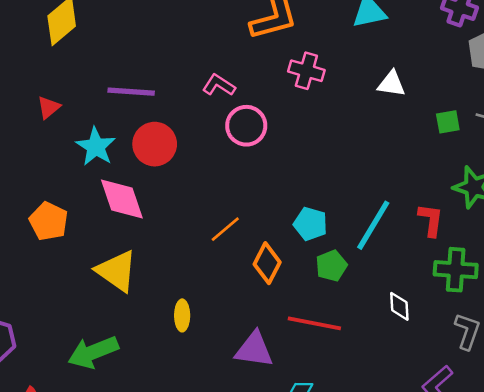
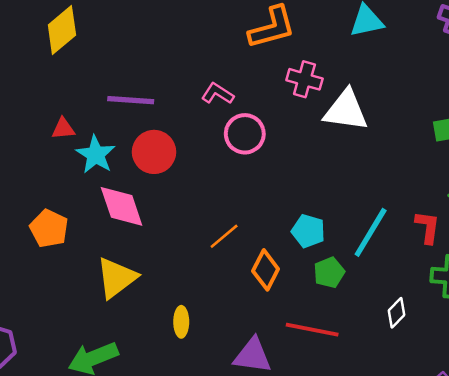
white triangle: (392, 84) -> (346, 110), moved, size x1.6
red triangle: (49, 107) -> (63, 129), moved, turned 35
yellow triangle: (117, 271) -> (116, 278), turned 48
white diamond: (399, 306) -> (396, 313), turned 48

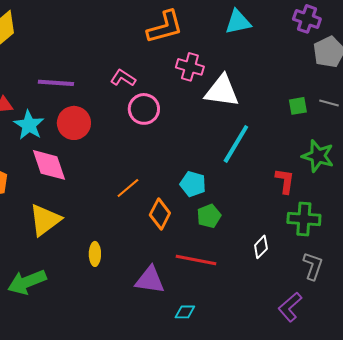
cyan line: (371, 232) -> (236, 144), moved

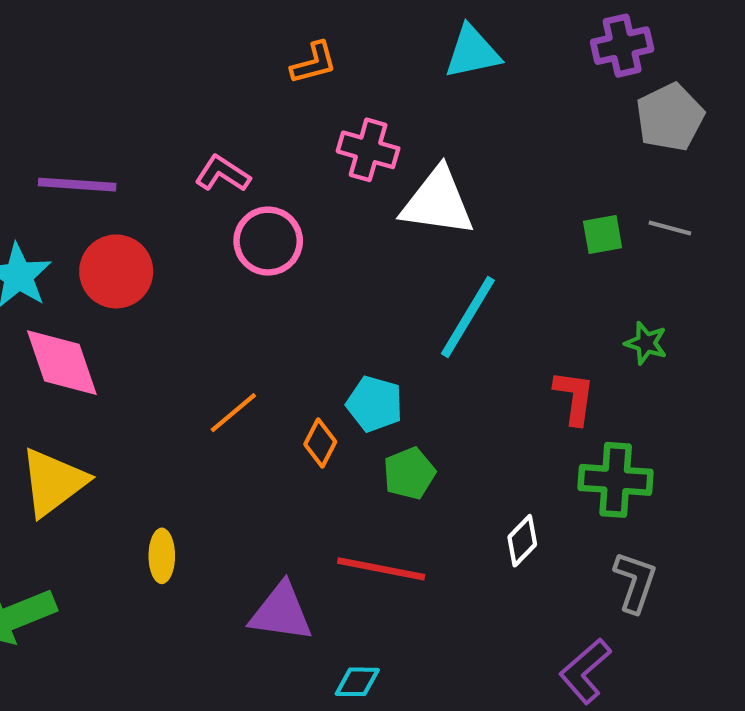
purple cross: (307, 19) -> (622, 46), turned -32
orange L-shape: (165, 27) -> (314, 63), size x0.6
green star: (318, 156) -> (646, 343), size x0.6
orange diamond: (160, 214) -> (320, 443), moved, size x0.7

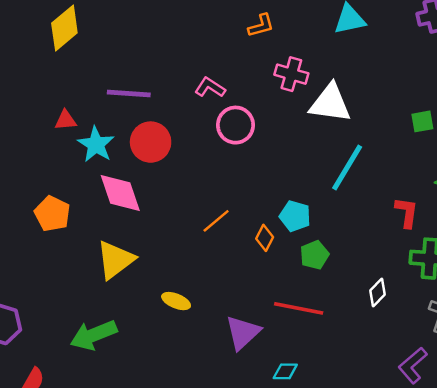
yellow ellipse: (162, 556) -> (176, 301), turned -68
purple triangle: (281, 612) -> (243, 333), turned -51

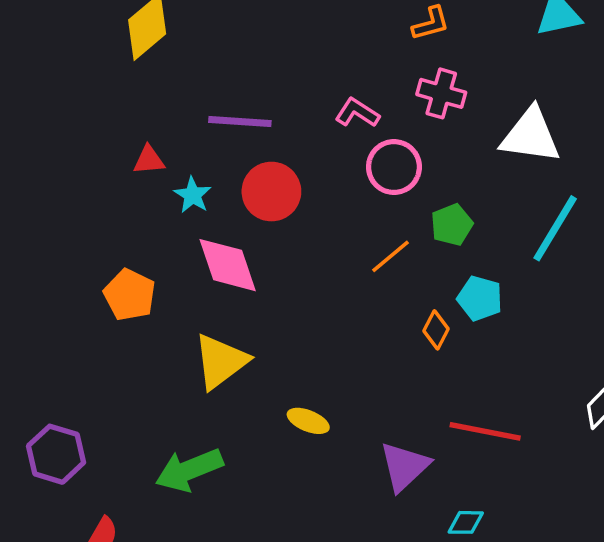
pink cross: (291, 74) -> (441, 93), moved
cyan star: (96, 144) -> (193, 195), size x0.7
orange line: (216, 221) -> (390, 256), moved
green pentagon: (314, 255) -> (452, 225), moved

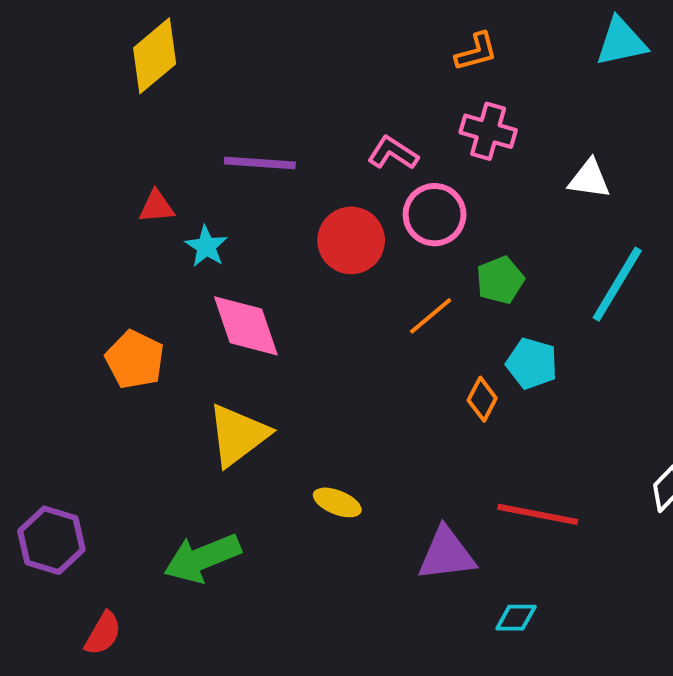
white triangle: (531, 135) -> (589, 179), size x0.6
red circle: (271, 192) -> (351, 240), moved
purple triangle: (404, 466) -> (446, 554), turned 36

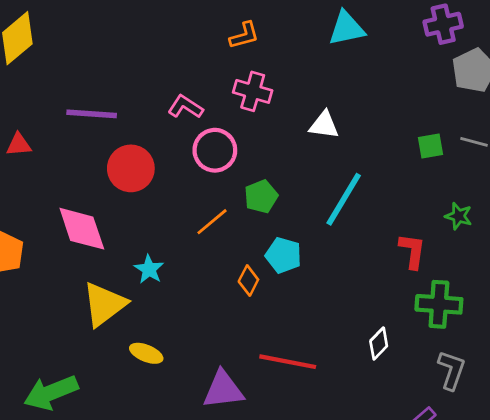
red circle: (351, 240) -> (131, 168), moved
cyan star: (206, 246) -> (149, 269), moved
yellow triangle: (238, 435) -> (104, 304), moved

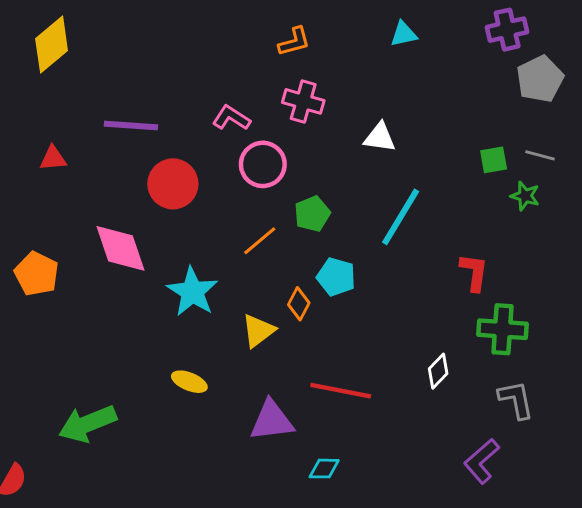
cyan triangle: (346, 28) -> (404, 34), size x0.7
green star: (459, 216) -> (525, 196), moved
cyan star: (149, 269) -> (192, 292), size x1.6
yellow triangle: (104, 304) -> (258, 331), moved, size x0.7
gray L-shape: (452, 370) -> (516, 400), turned -30

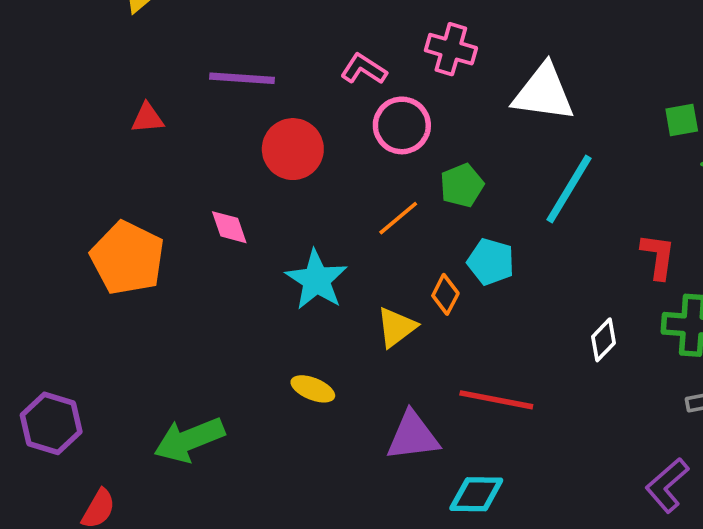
white triangle: (380, 137) -> (544, 93), size x1.6
pink diamond: (120, 248) -> (229, 227), size x0.6
orange pentagon: (37, 274) -> (127, 258), size x1.4
white diamond: (438, 371) -> (604, 340), moved
cyan diamond: (324, 469) -> (476, 494), size x1.4

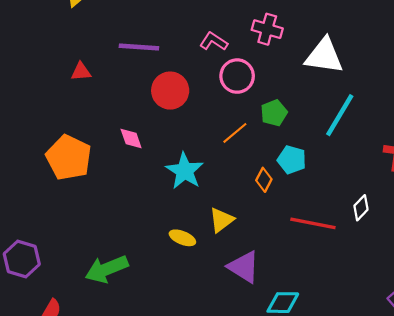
yellow triangle: (396, 327) -> (221, 220), moved
red line: (496, 400) -> (313, 223), moved
purple triangle: (413, 436) -> (244, 267), turned 39

